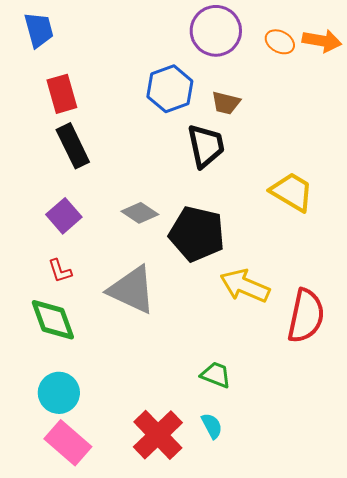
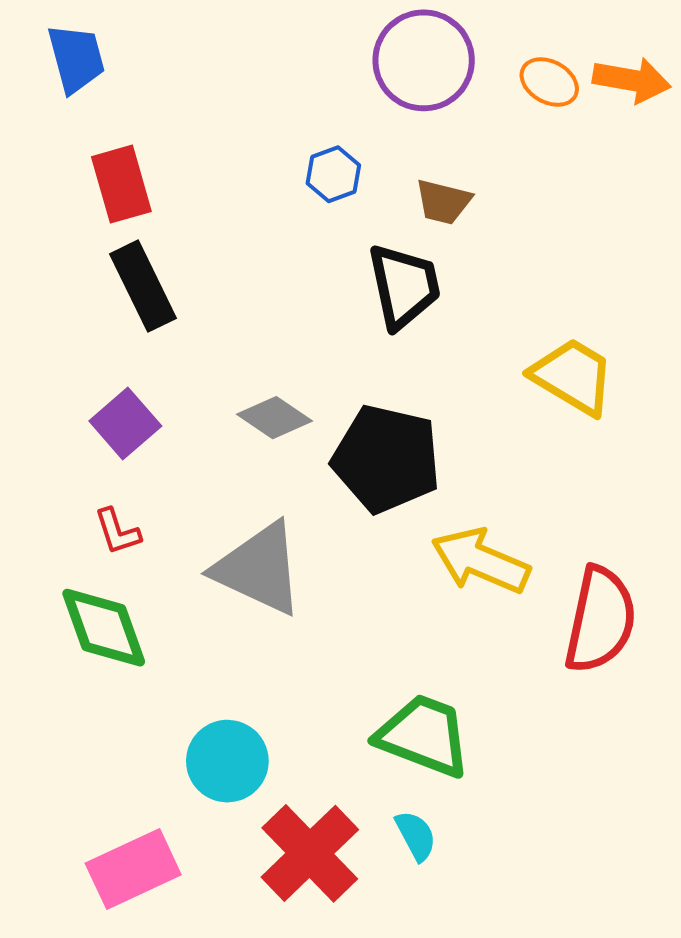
blue hexagon: (170, 89) -> (333, 174), size x0.6
green trapezoid: (216, 375) -> (424, 736), size x1.6
cyan circle: (59, 393) -> (227, 761), moved
pink rectangle: (68, 443) -> (133, 869), turned -66

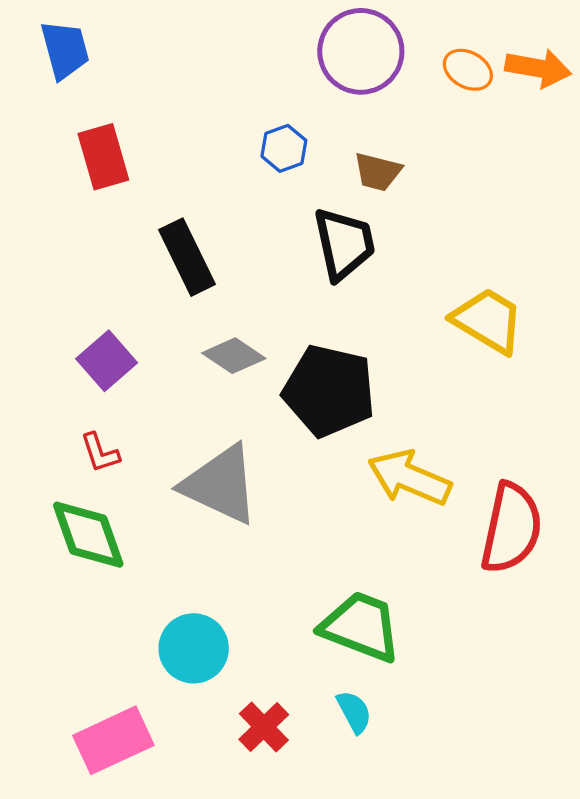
black rectangle: (143, 286) -> (187, 257), moved
red cross: (310, 853) -> (264, 727), size x0.6

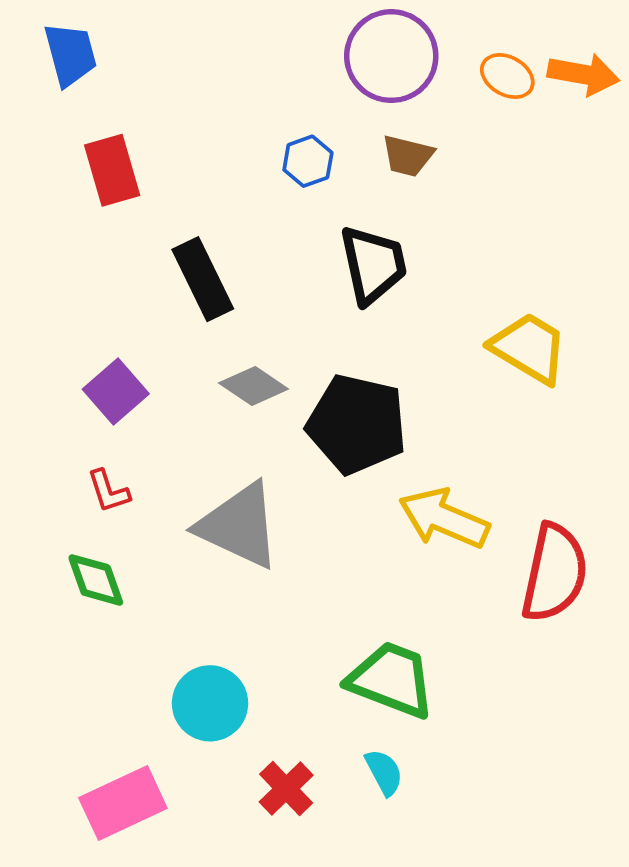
brown trapezoid: (378, 172) -> (408, 156), moved
green diamond: (88, 535) -> (96, 580), size x0.7

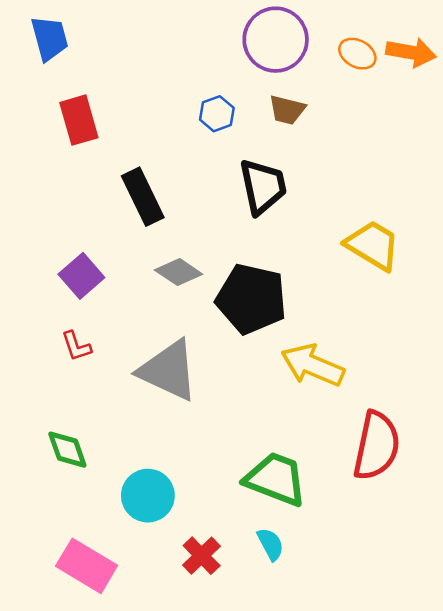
red semicircle: (554, 573) -> (377, 446), moved
green diamond: (96, 580) -> (67, 450), moved
pink rectangle: (123, 803) -> (87, 566), turned 56

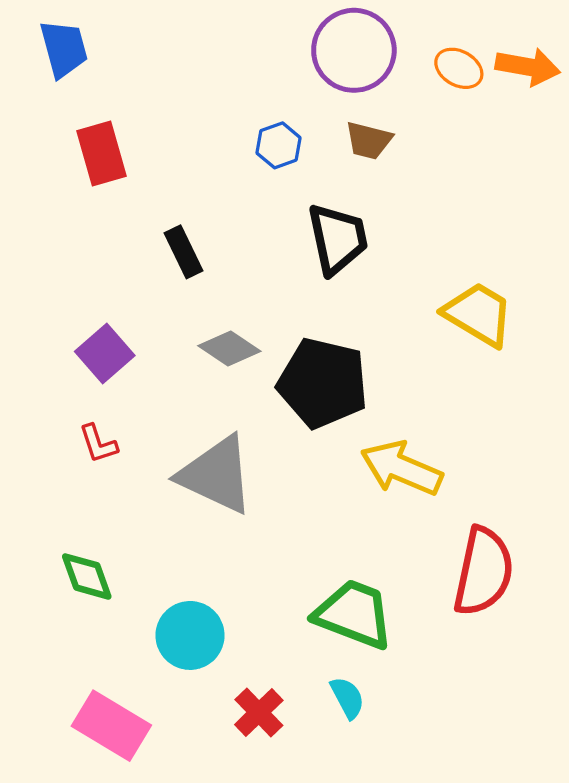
black rectangle: (143, 197) -> (183, 252), size x0.7

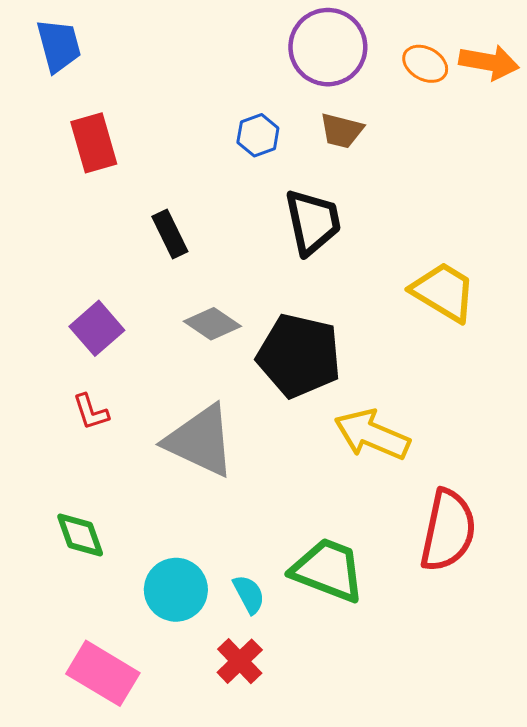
cyan semicircle: (347, 698) -> (249, 594), moved

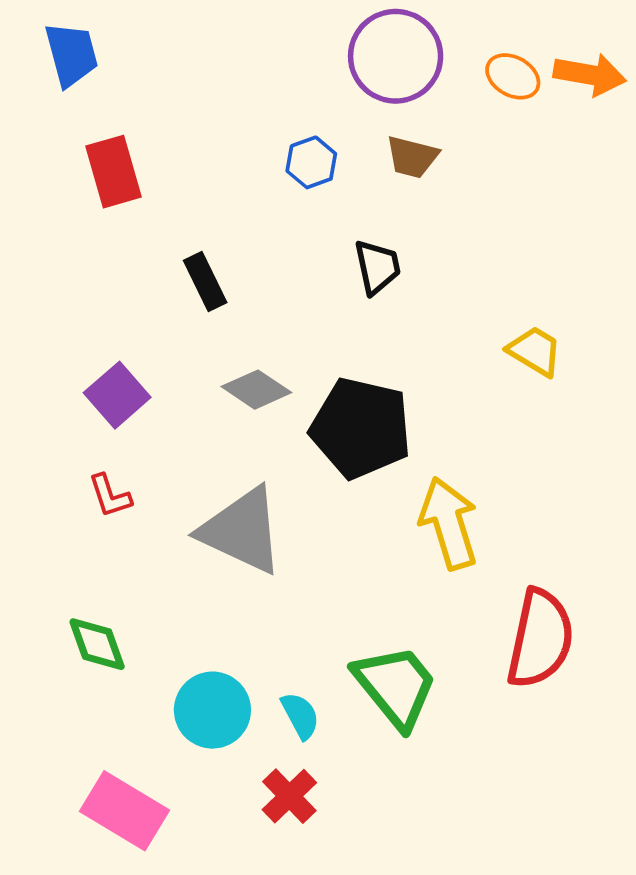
black trapezoid: (313, 222) -> (377, 267), size x0.7
yellow trapezoid: (443, 292) -> (535, 351), size x0.7
yellow arrow: (372, 435) -> (449, 523), turned 50
green trapezoid: (328, 570) -> (396, 686), turned 30

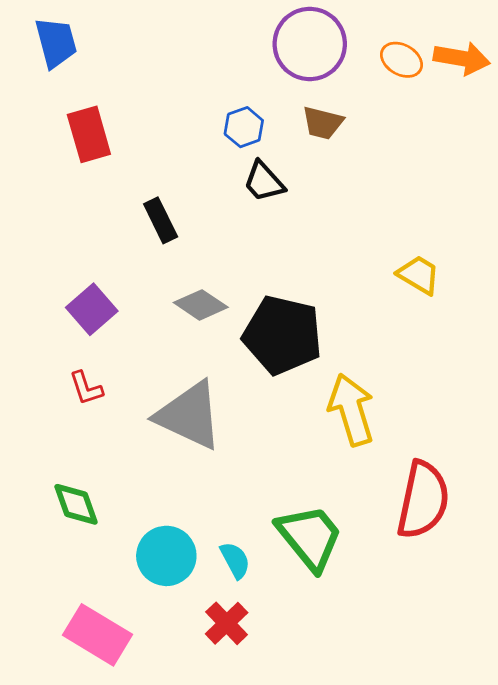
black trapezoid: (377, 267) -> (264, 182), moved, turned 150

